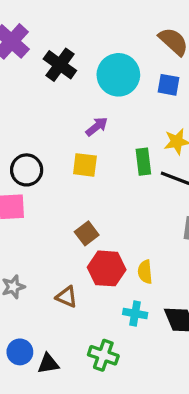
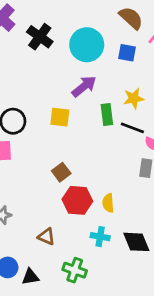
purple arrow: (97, 127) -> (84, 86), moved, size x1.4
brown triangle: (67, 297) -> (46, 237), moved

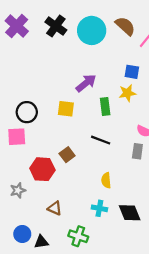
black cross: (40, 37) -> (56, 26), moved
cyan circle: (87, 45) -> (92, 30), moved
blue square: (127, 53) -> (132, 72), moved
black line: (132, 128) -> (101, 140), moved
red hexagon: (77, 200) -> (42, 169), moved

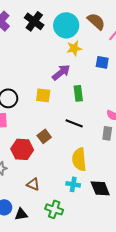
yellow star: (127, 93) -> (74, 48), moved
yellow semicircle: (106, 180) -> (79, 159), size x1.6

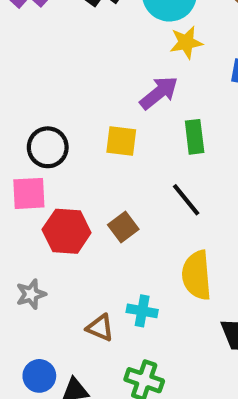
black line: (74, 123) -> (186, 200), turned 30
red hexagon: (22, 149) -> (67, 231), moved
cyan cross: (73, 184) -> (142, 311), moved

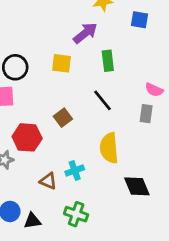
red hexagon: (67, 231) -> (27, 137), moved
cyan cross: (142, 311) -> (75, 170), turned -30

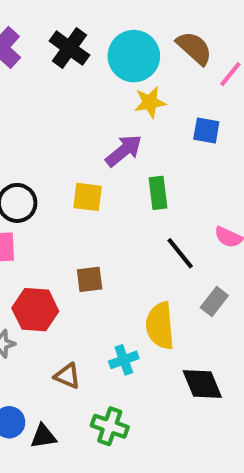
black line: (102, 100) -> (180, 253), moved
gray rectangle: (146, 114) -> (214, 302), moved, turned 30
brown square: (63, 118) -> (90, 279), turned 30
cyan cross: (75, 170) -> (124, 360), moved

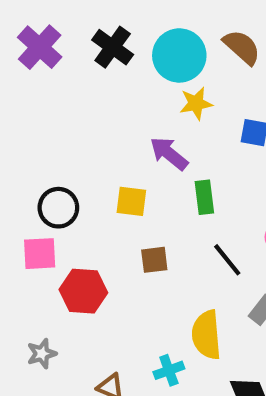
purple arrow: (124, 151) -> (169, 153), turned -102
brown square: (90, 279) -> (154, 260), moved
red hexagon: (35, 310) -> (83, 291), moved

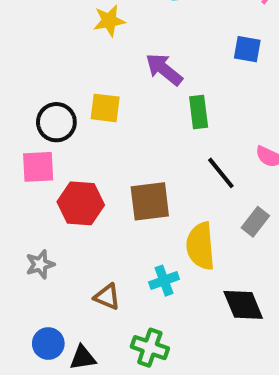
yellow star: (196, 103) -> (109, 21), moved
yellow square: (131, 201) -> (105, 108), moved
brown square: (154, 260) -> (150, 201), moved, size x1.5

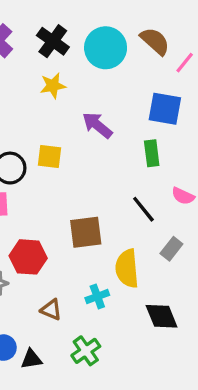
blue square: (247, 49) -> (165, 109), size x1.5
green rectangle: (199, 112) -> (152, 153), moved
red hexagon: (81, 203) -> (28, 257), moved
green cross: (150, 348) -> (86, 351), turned 36

